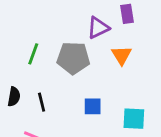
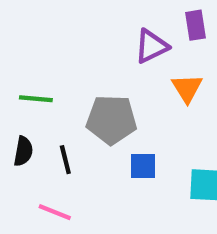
green line: (33, 54) -> (36, 99), moved, turned 75
gray pentagon: (73, 58) -> (111, 120), moved

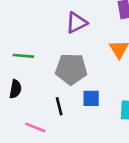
purple triangle: (151, 46) -> (76, 23), moved
black line: (65, 160) -> (59, 106), moved

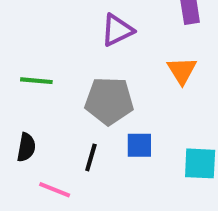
black semicircle: (15, 89) -> (26, 147), moved
black line: (59, 106) -> (91, 157), turned 30

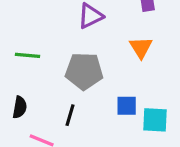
blue square: (139, 145) -> (127, 106), moved

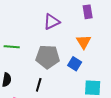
blue square: (127, 106) -> (75, 64), moved, turned 32

